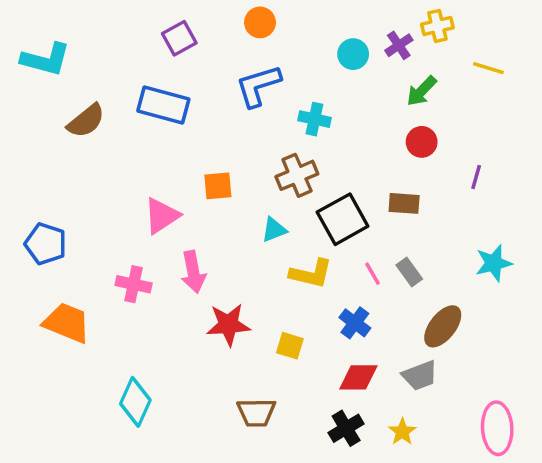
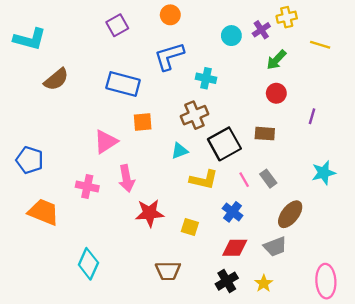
blue rectangle: (163, 105) -> (123, 84), moved

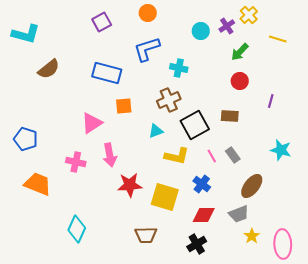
yellow cross: (287, 17) -> (249, 15), turned -30
cyan star: (324, 173) -> (281, 150), turned 30
yellow square: (190, 227) -> (165, 197), size x1.8
yellow star: (264, 283) -> (252, 236), moved

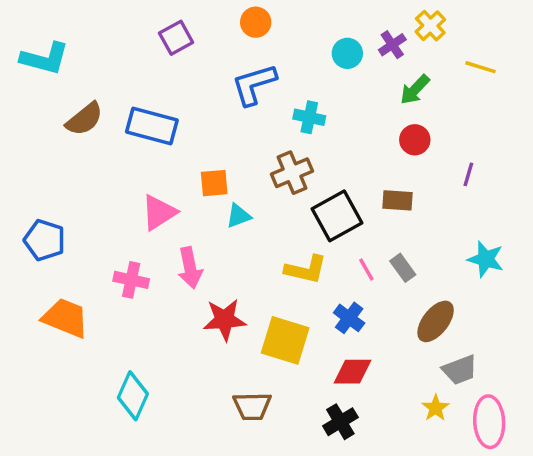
blue rectangle: (107, 73) -> (152, 126), moved
cyan triangle: (156, 131) -> (238, 216), moved
gray trapezoid: (239, 214) -> (460, 370), moved

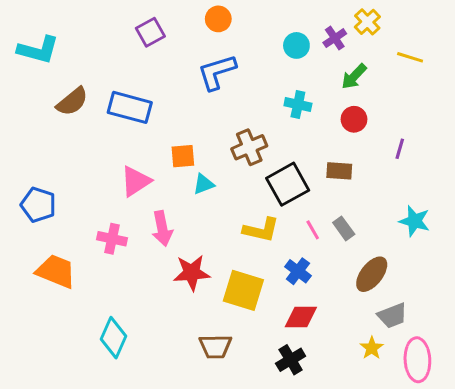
cyan cross: (309, 117) -> (298, 105), moved

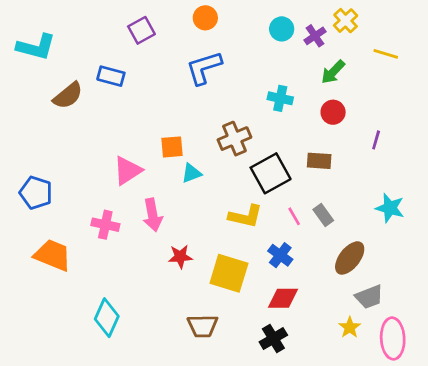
cyan circle: (296, 45) -> (282, 29), moved
blue rectangle: (130, 107) -> (111, 76), moved, size x0.7
red star: (192, 273) -> (180, 257), size x0.7

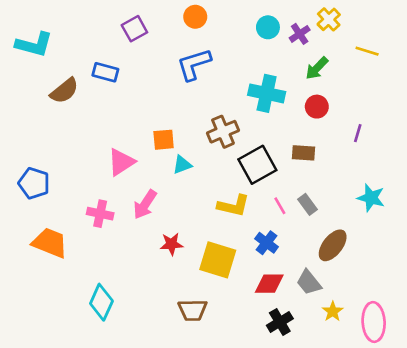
cyan cross: (280, 98) -> (267, 93), size x1.5
pink arrow: (153, 215) -> (145, 204), turned 44
gray trapezoid: (369, 297) -> (309, 282), moved, turned 72
black cross: (273, 338) -> (280, 322), moved

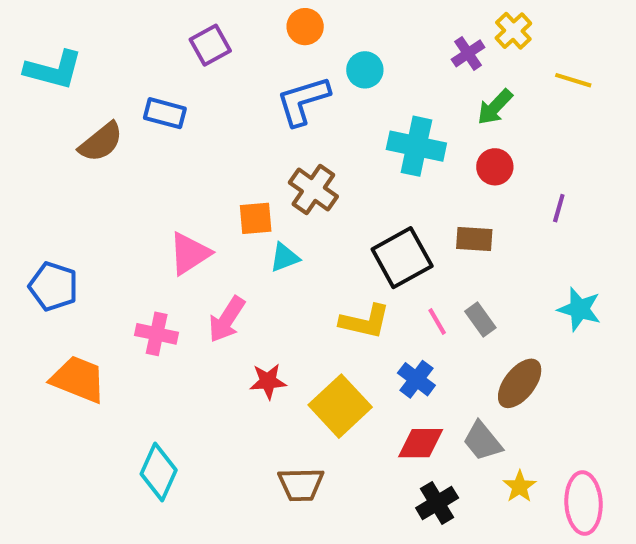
cyan circle: (268, 27) -> (365, 70), moved
brown cross: (223, 132) -> (313, 190), moved, turned -32
yellow square: (218, 260) -> (340, 406), turned 30

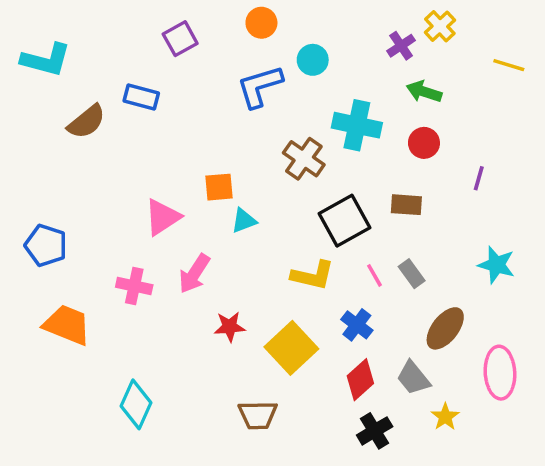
yellow line: (573, 80) -> (509, 65), moved
green arrow: (495, 107) -> (424, 92), turned 64
brown cross: (313, 190) -> (304, 159), moved
red diamond: (421, 443) -> (360, 380), turned -42
pink ellipse: (584, 503) -> (500, 373), moved

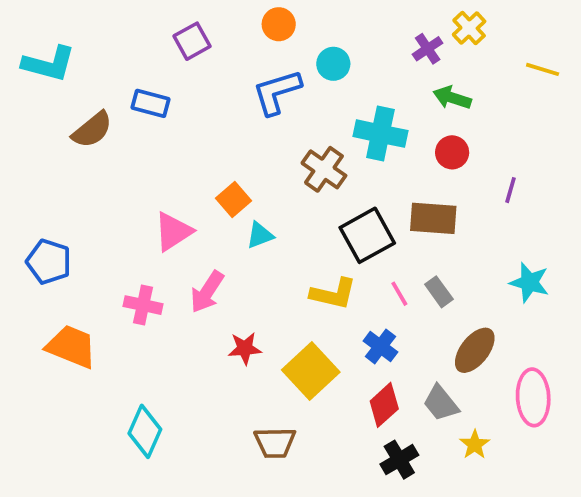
orange square: (219, 187) -> (233, 199), turned -36
brown rectangle: (406, 205) -> (433, 218), size x1.4

